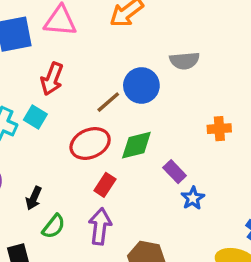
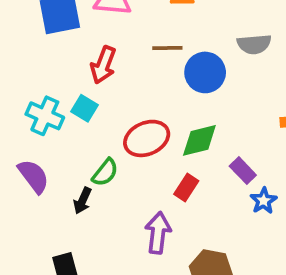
brown line: (108, 102) -> (167, 48), moved, turned 40
red rectangle: (105, 185) -> (186, 187), moved
green semicircle: (54, 226) -> (105, 172), moved

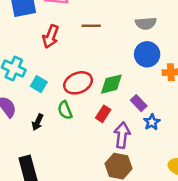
blue circle: (205, 72) -> (147, 54), moved
cyan square: (84, 108) -> (39, 84), moved
green semicircle: (105, 172) -> (65, 110), moved, turned 120
purple arrow: (158, 233) -> (122, 135), moved

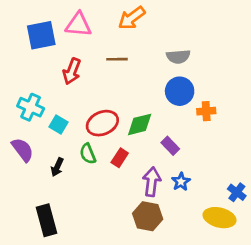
red rectangle: (103, 114) -> (120, 158), moved
blue star: (152, 122) -> (181, 182), moved

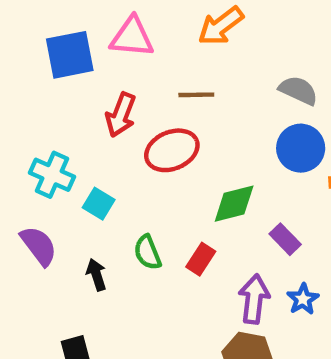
gray semicircle: (178, 57) -> (298, 90), turned -150
red ellipse: (102, 123) -> (172, 150), moved
black arrow: (57, 167) -> (96, 275), turned 138

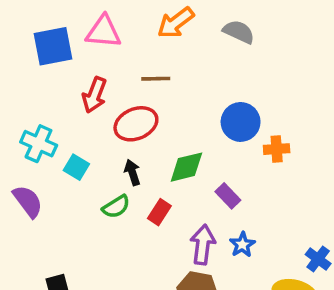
gray semicircle: (298, 90) -> (239, 32), moved
green semicircle: (147, 252) -> (116, 207), turned -100
black arrow: (96, 275) -> (132, 172), moved

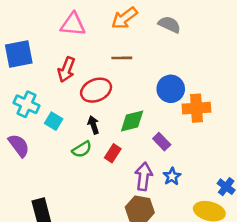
blue square: (53, 46) -> (19, 54), moved
brown line: (156, 79) -> (122, 58), moved
orange cross: (277, 149) -> (196, 108), size x1.5

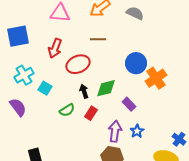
cyan cross: (27, 104) -> (24, 75), turned 36
orange cross: (196, 108) -> (156, 78), turned -30
black arrow: (93, 125) -> (84, 91), moved

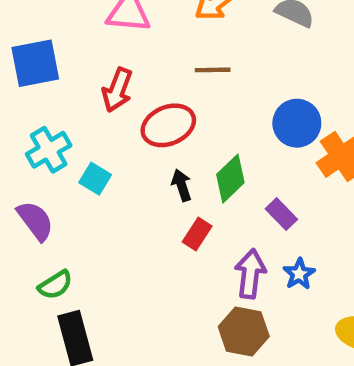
green diamond: (106, 88) -> (230, 179), turned -30
green semicircle: (67, 110) -> (55, 285), moved

